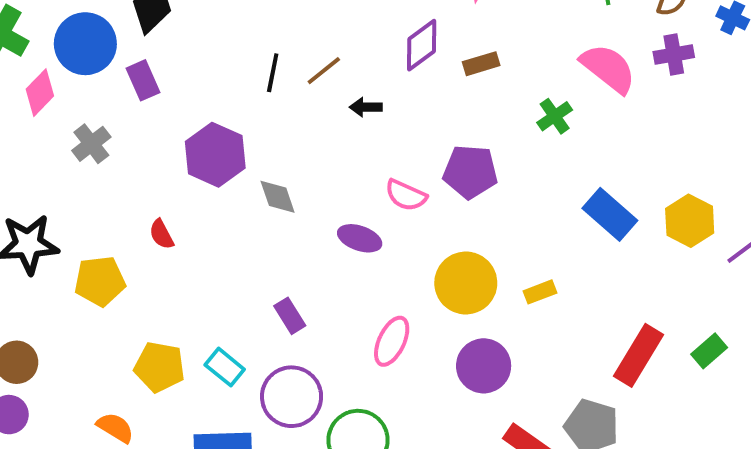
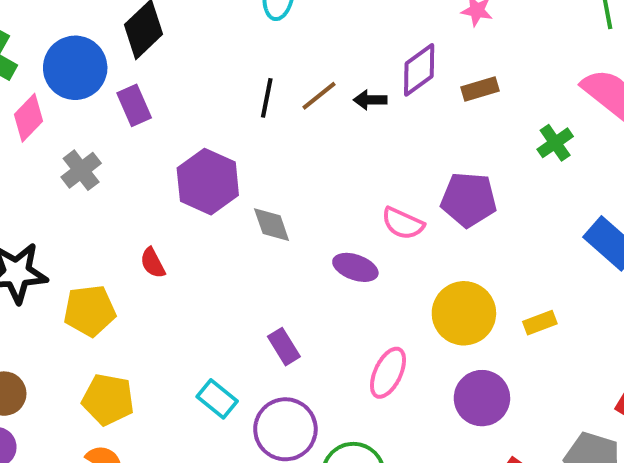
black arrow: (366, 107) -> (370, 100), moved
yellow pentagon: (159, 367) -> (108, 400), moved

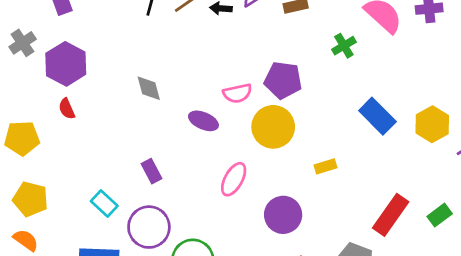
purple hexagon: (208, 182) -> (66, 64), moved
pink semicircle: (403, 223) -> (237, 93), turned -40
yellow circle: (464, 313) -> (273, 127), moved
pink ellipse: (388, 373) -> (234, 179), moved

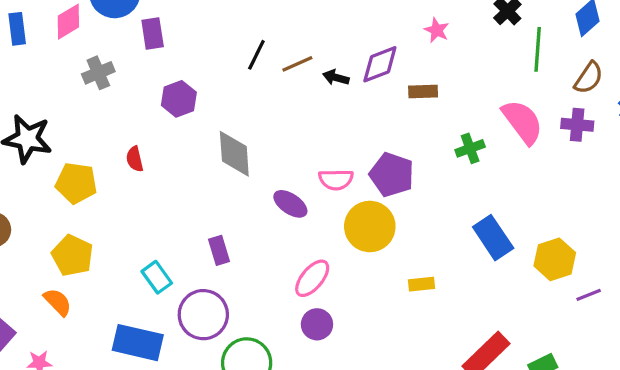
purple hexagon: (66, 64) -> (179, 99), moved, size x0.7
gray diamond: (149, 88) -> (234, 154), size x1.4
purple circle: (283, 215) -> (317, 324), moved, size x0.7

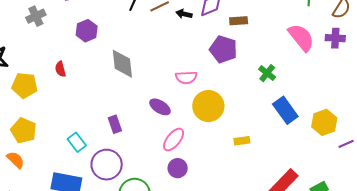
green cross: (470, 148) -> (267, 73), moved, turned -30
purple pentagon: (392, 175) -> (223, 49), moved
purple ellipse: (290, 204) -> (160, 107), moved

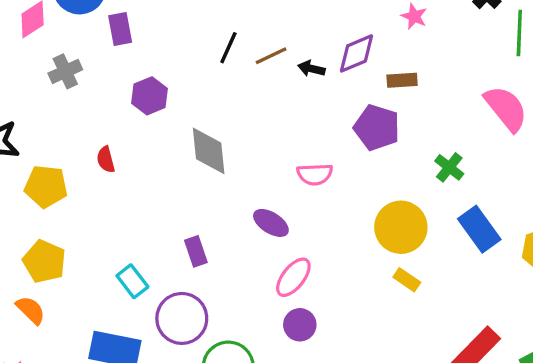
yellow circle: (208, 106) -> (401, 227), moved
yellow rectangle: (242, 141) -> (407, 280), turned 42

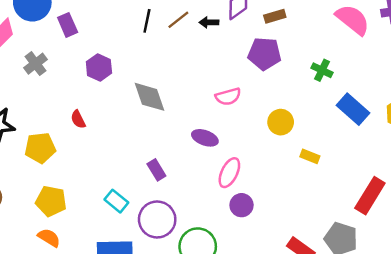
yellow circle: (401, 227) -> (281, 122), moved, size x0.7

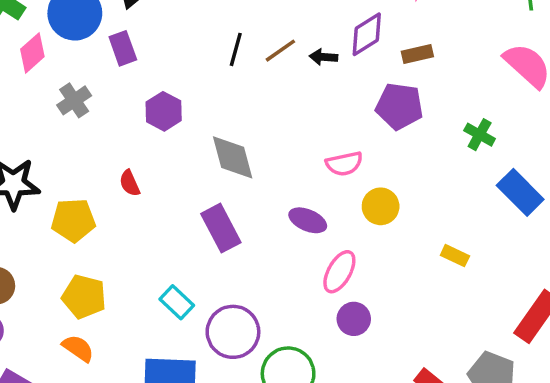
yellow circle: (281, 122) -> (381, 206), moved
purple rectangle: (156, 170) -> (221, 228), moved, size x1.5

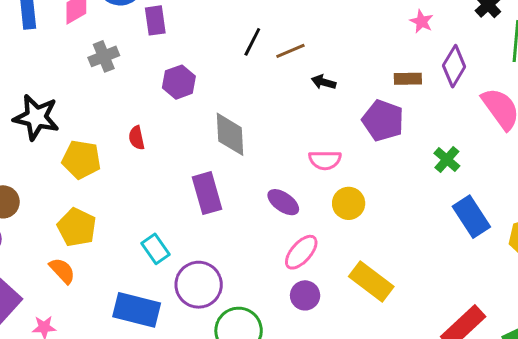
purple diamond: (367, 34) -> (454, 66), moved, turned -39
black arrow: (323, 57) -> (324, 82), moved
yellow rectangle: (455, 256) -> (371, 282), moved, size x1.8

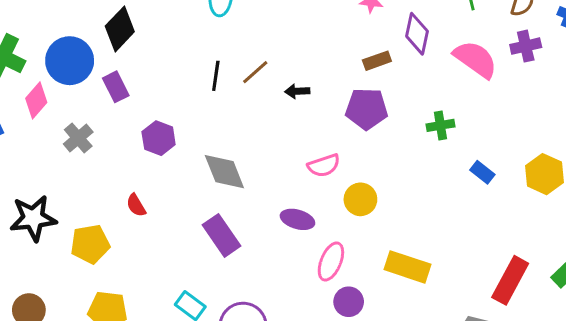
green cross: (447, 160) -> (440, 125), turned -32
blue rectangle: (471, 217) -> (482, 172), size x0.6

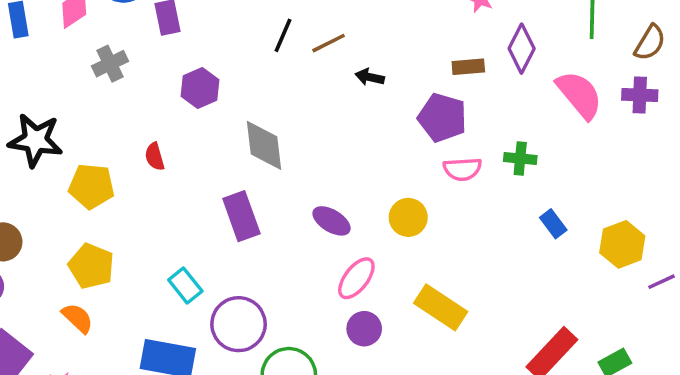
pink semicircle: (324, 165) -> (462, 169), moved

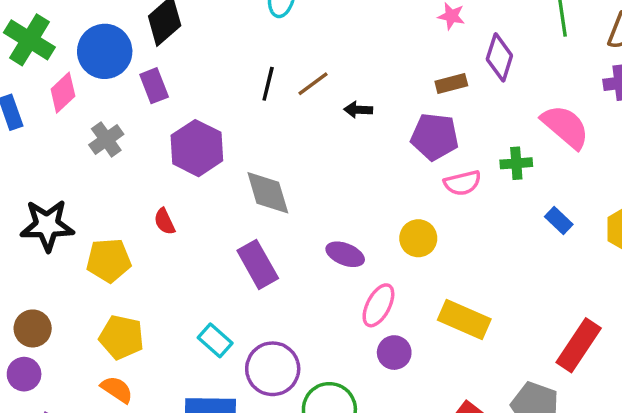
purple hexagon: (200, 88) -> (197, 148), size x1.4
pink semicircle: (579, 95) -> (565, 127), moved

